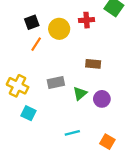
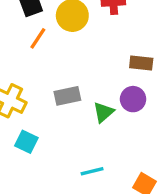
brown rectangle: (93, 64) -> (141, 63), moved
purple circle: (102, 99) -> (133, 99), moved

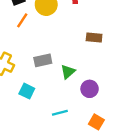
purple circle: (133, 99) -> (90, 89), moved
cyan square: (26, 142) -> (27, 91), moved

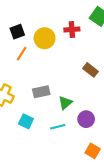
brown rectangle: (94, 38) -> (90, 70), turned 32
cyan line: (60, 113) -> (58, 127), moved

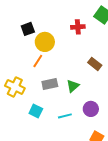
yellow circle: (45, 38) -> (45, 42), moved
orange line: (22, 54) -> (38, 61), moved
green triangle: (65, 103) -> (73, 86), moved

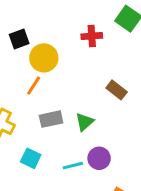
purple circle: (91, 109) -> (99, 158), moved

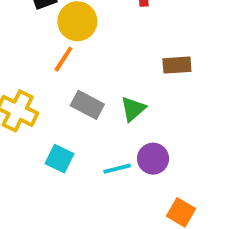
brown rectangle: (117, 90) -> (177, 65), turned -42
gray rectangle: (51, 119) -> (87, 105), turned 40

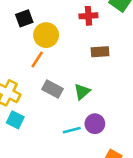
brown rectangle: (177, 65) -> (100, 52), moved
cyan square: (59, 159) -> (15, 120), moved

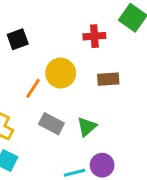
yellow circle: (46, 35) -> (61, 73), moved

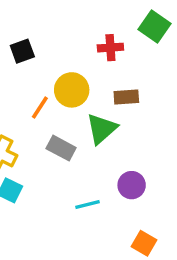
green triangle: (87, 127) -> (102, 129), moved, size x1.4
purple circle: (102, 165) -> (132, 185), moved

